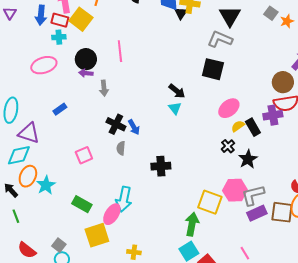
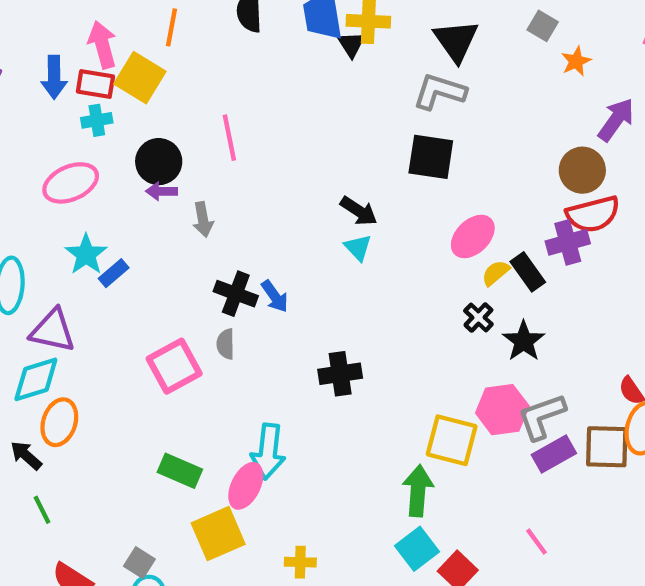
orange star: (287, 21) -> (576, 61), moved
gray semicircle: (121, 148) -> (226, 344), moved
pink square: (84, 155) -> (174, 366), size x1.4
cyan star: (46, 185) -> (86, 254), moved

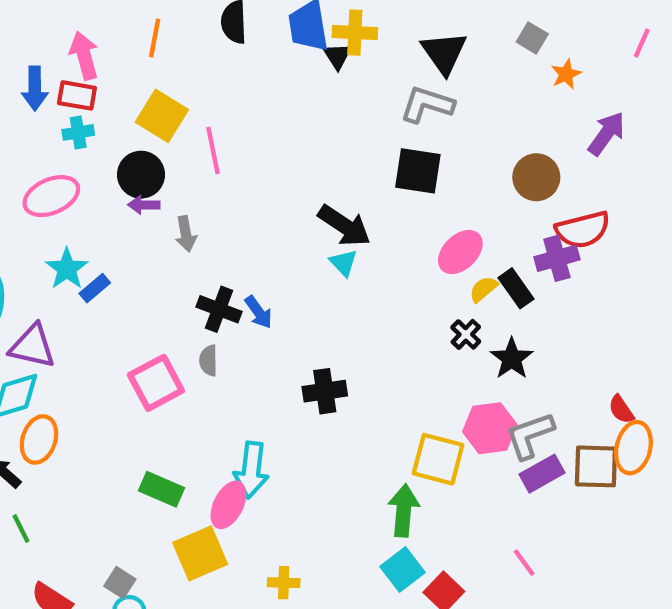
yellow square: (140, 78) -> (162, 116), moved
brown circle: (582, 170) -> (536, 177), moved
black arrow: (359, 211) -> (344, 226), size x1.4

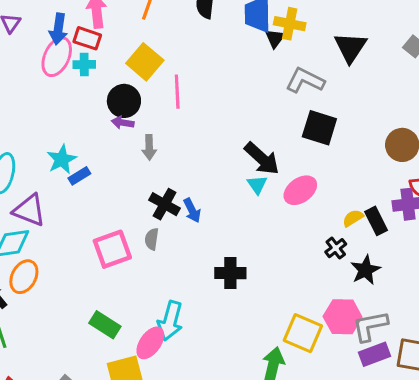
gray L-shape: (427, 104) -> (305, 80), moved
pink ellipse: (51, 196) -> (57, 57), moved, turned -51
pink ellipse: (460, 252) -> (300, 190), moved

